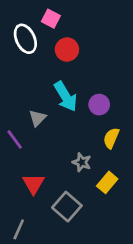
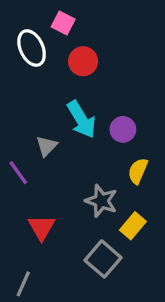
gray star: (82, 162) -> (101, 201), size x1.4
gray square: (67, 207) -> (103, 259), moved

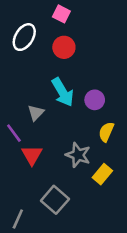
pink square: (63, 23) -> (61, 14), moved
white ellipse: (32, 48) -> (24, 37), turned 56
red triangle: (42, 227) -> (32, 155), moved
gray square: (103, 259) -> (55, 200), moved

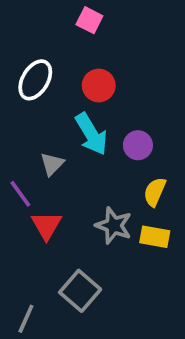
white ellipse: (24, 37) -> (35, 80), moved
red circle: (64, 47) -> (99, 85), moved
yellow rectangle: (102, 174) -> (155, 237), moved, turned 60

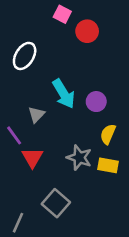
red circle: (99, 85) -> (87, 31), moved

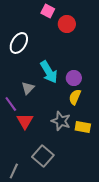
yellow semicircle: (108, 134) -> (75, 97), moved

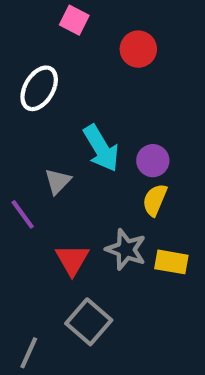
pink square: (48, 11) -> (74, 20), moved
red triangle: (25, 121) -> (72, 260), moved

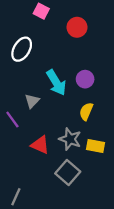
purple circle: (153, 161) -> (85, 79), moved
red triangle: (72, 260) -> (40, 145), turned -36
gray square: (89, 322) -> (68, 173), moved

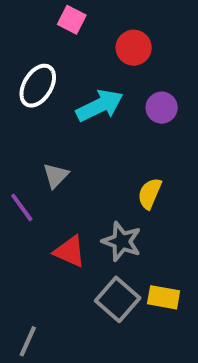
purple circle: (85, 79) -> (162, 108), moved
cyan arrow: (56, 83) -> (100, 106), moved, turned -85
yellow rectangle: (95, 146) -> (164, 297), moved

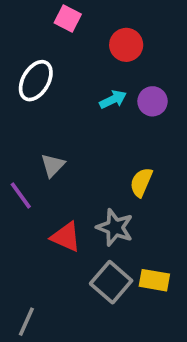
cyan arrow: (100, 106) -> (113, 99), moved, size x0.6

